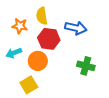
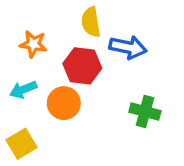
yellow semicircle: (42, 16) -> (91, 22), moved
yellow square: (29, 85) -> (22, 144), moved

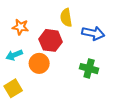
yellow semicircle: (91, 22) -> (66, 18), moved
blue arrow: (128, 47) -> (93, 33), moved

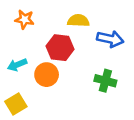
yellow semicircle: (66, 18) -> (78, 21), turned 102
orange star: (20, 27) -> (24, 19), moved

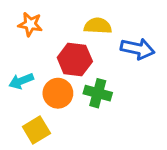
green cross: (105, 81) -> (98, 93), moved
yellow square: (16, 104) -> (36, 130), moved

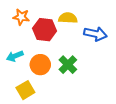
red hexagon: (75, 60) -> (45, 30), moved
green cross: (98, 93) -> (68, 65), turned 30

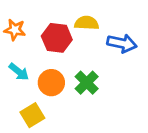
orange star: (21, 17) -> (15, 30), moved
cyan arrow: (15, 56) -> (19, 72), turned -119

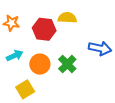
blue arrow: (122, 43) -> (100, 48), moved
cyan arrow: (19, 72) -> (15, 56), turned -63

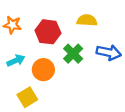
yellow semicircle: (67, 18) -> (87, 20), moved
green cross: (67, 64) -> (73, 54), moved

